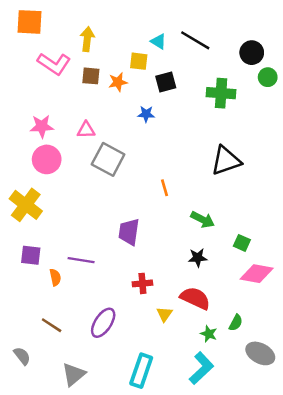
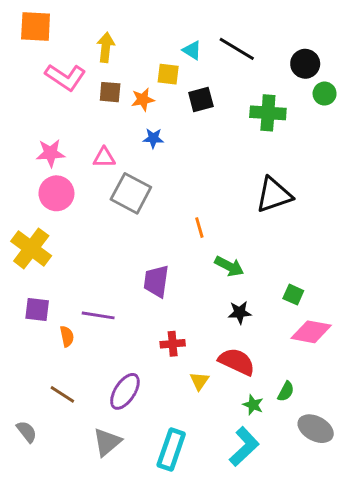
blue star: (146, 114) -> (153, 138), moved
green arrow: (203, 220) -> (229, 266), moved
gray triangle: (74, 374) -> (107, 442), moved

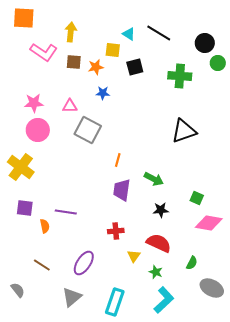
orange line: (199, 228) -> (118, 160), moved, turned 32
purple trapezoid: (156, 281) -> (122, 190), moved
green star: (253, 405) -> (156, 272), moved

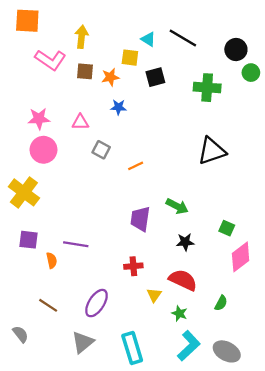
gray square: (88, 130) -> (101, 150), size x0.6
orange line: (118, 160) -> (136, 166), moved, turned 48
pink diamond: (209, 223) -> (241, 257), turned -48
gray ellipse: (212, 288) -> (227, 351), moved
cyan rectangle: (115, 302) -> (132, 348), turned -36

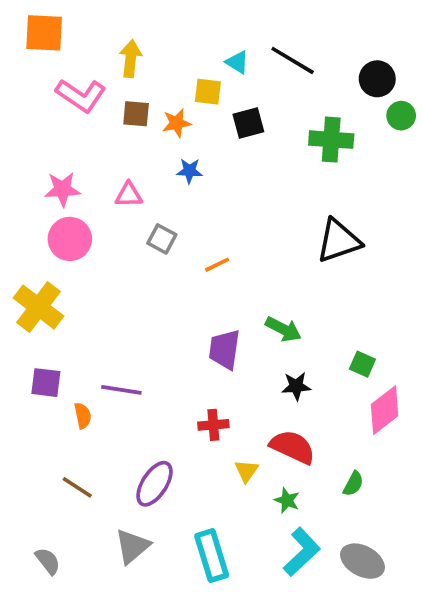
gray semicircle: (20, 334) -> (48, 561), moved

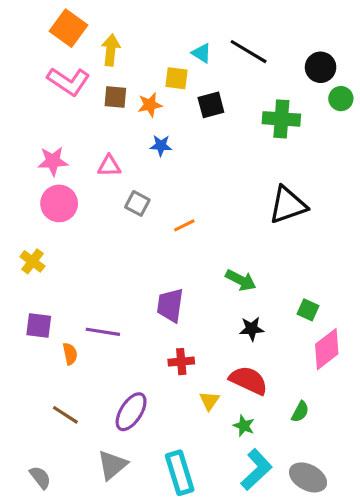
orange square: (44, 33) -> (68, 28), moved, turned 33
yellow cross: (39, 307) -> (32, 261), size x0.6
purple trapezoid: (224, 349) -> (170, 305), moved

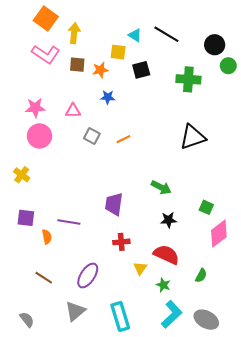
orange line: (184, 225) -> (123, 139), moved

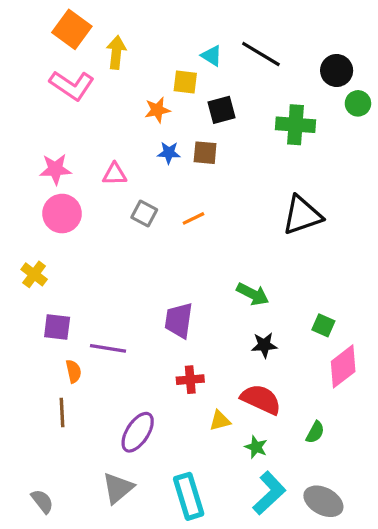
brown square: (77, 65) -> (205, 153), moved
purple square: (26, 218) -> (57, 327), moved
yellow triangle: (140, 268) -> (220, 421), turned 40
brown line: (44, 278) -> (62, 412), moved, turned 54

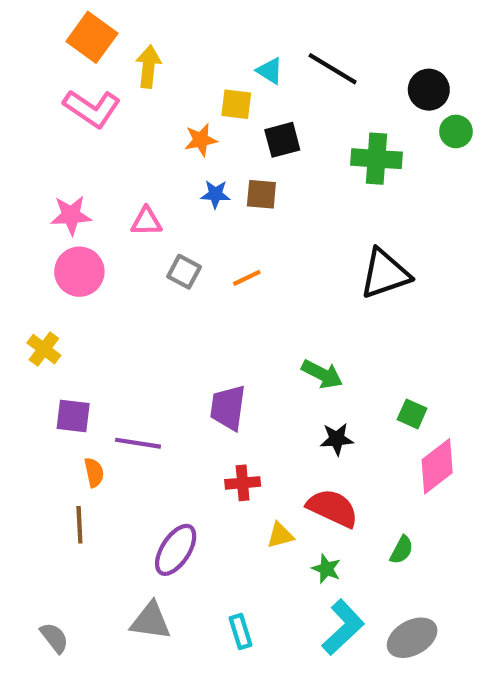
gray triangle: (118, 488) -> (151, 621), turned 48
cyan rectangle: (189, 496) -> (240, 631), size x0.6
gray ellipse: (323, 501) -> (412, 638), turned -57

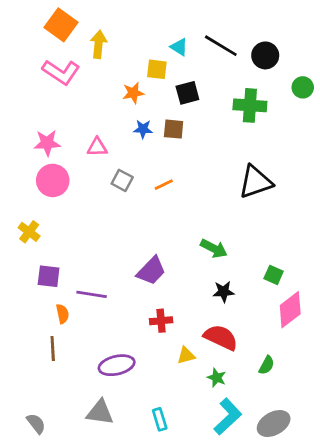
black circle: (429, 90) -> (265, 55), moved
purple trapezoid: (228, 408) -> (151, 271), turned -144
purple ellipse: (176, 550) -> (117, 365), turned 44

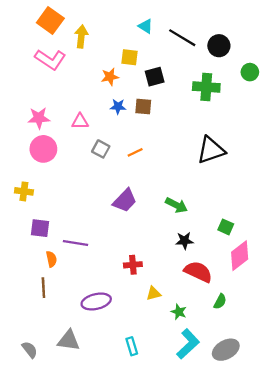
cyan triangle: (179, 47) -> (145, 26), moved
yellow cross: (29, 232) -> (24, 191), turned -30
purple trapezoid: (151, 271) -> (125, 201), moved
red semicircle: (221, 337) -> (198, 272), moved
gray triangle: (100, 412) -> (69, 340), moved

